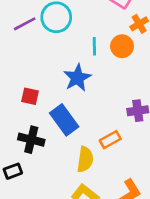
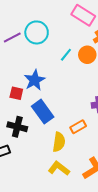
cyan line: (94, 46) -> (66, 55), turned 40
blue star: (77, 78) -> (35, 80), moved

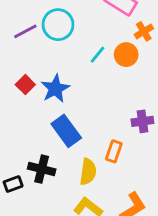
red square: (16, 93) -> (25, 85), moved, turned 32
black cross: (17, 127) -> (42, 169), moved
orange rectangle: (78, 127) -> (114, 151), turned -42

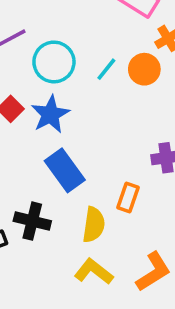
cyan circle: (58, 25) -> (54, 62), moved

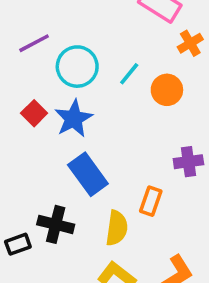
orange circle: (144, 69) -> (167, 90), moved

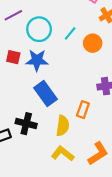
red square: (34, 113) -> (13, 57), turned -32
blue star: (74, 119) -> (37, 60), turned 30

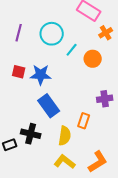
purple line: (13, 15) -> (19, 33), turned -48
cyan circle: (39, 29) -> (52, 34), moved

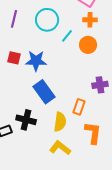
orange cross: (106, 33) -> (90, 20), moved, turned 32
orange L-shape: (98, 162) -> (93, 133), moved, turned -50

